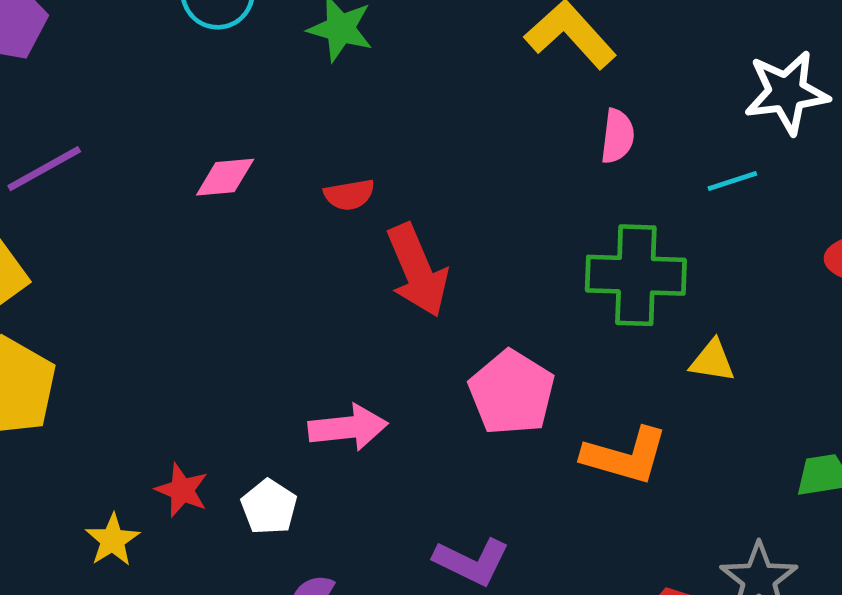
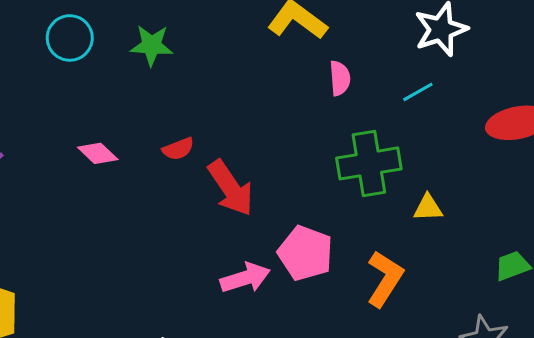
pink diamond: (225, 177) -> (98, 153), turned 60
pink arrow: (348, 427) -> (245, 278), moved
orange L-shape: (625, 456) -> (385, 279), turned -62

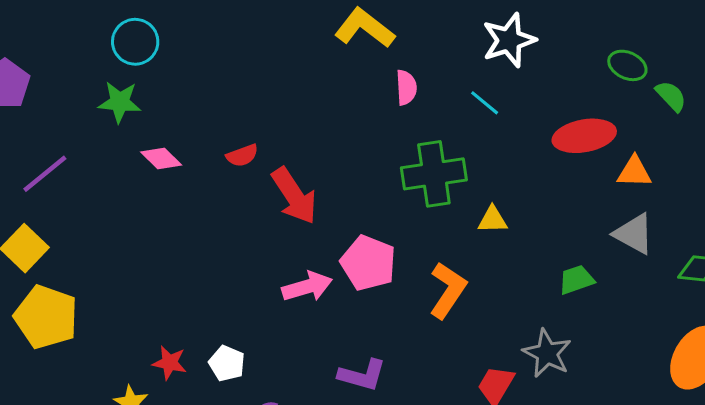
green star: (152, 45) -> (120, 102), moved
cyan line: (418, 92) -> (485, 103), turned 68

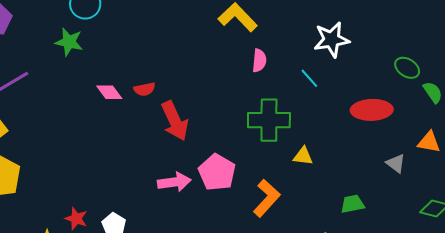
pink diamond: (161, 158) -> (109, 92), moved
orange triangle: (634, 172) -> (429, 142), moved
gray triangle: (634, 234) -> (396, 163), moved, size x0.7

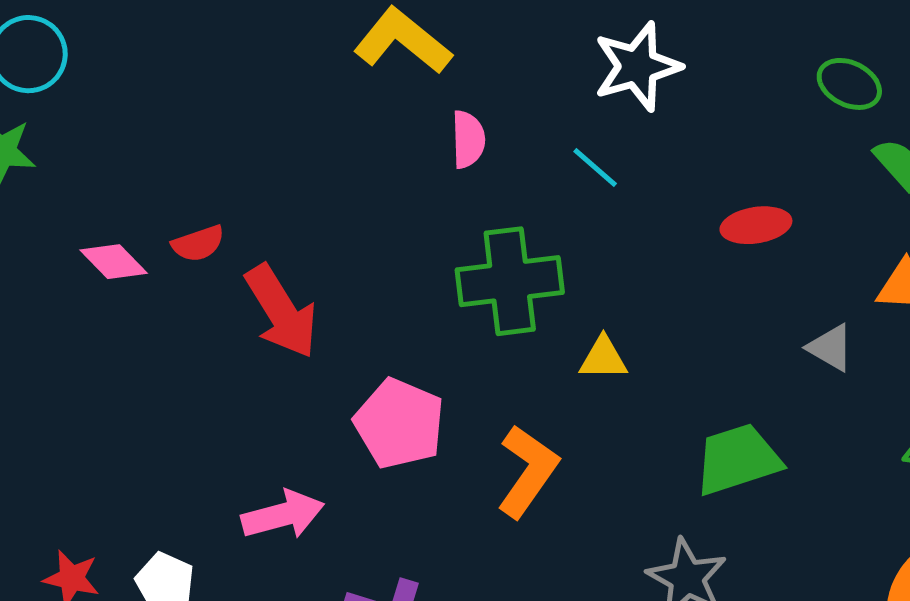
green ellipse: (407, 68) -> (849, 84), moved
red ellipse: (372, 110) -> (756, 225), size x0.7
pink arrow: (174, 182) -> (283, 515), moved
green trapezoid: (352, 204) -> (738, 459), size x1.5

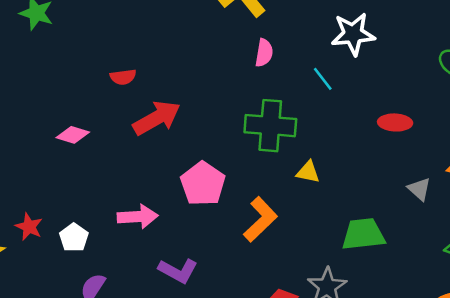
pink diamond: (114, 262) -> (73, 135), moved, turned -40
red arrow: (281, 311) -> (157, 118), turned -99

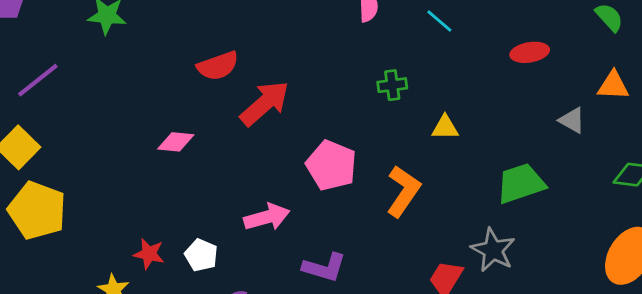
red semicircle: (123, 77) -> (218, 66), size x1.4
green cross: (270, 126) -> (392, 85), size x0.5

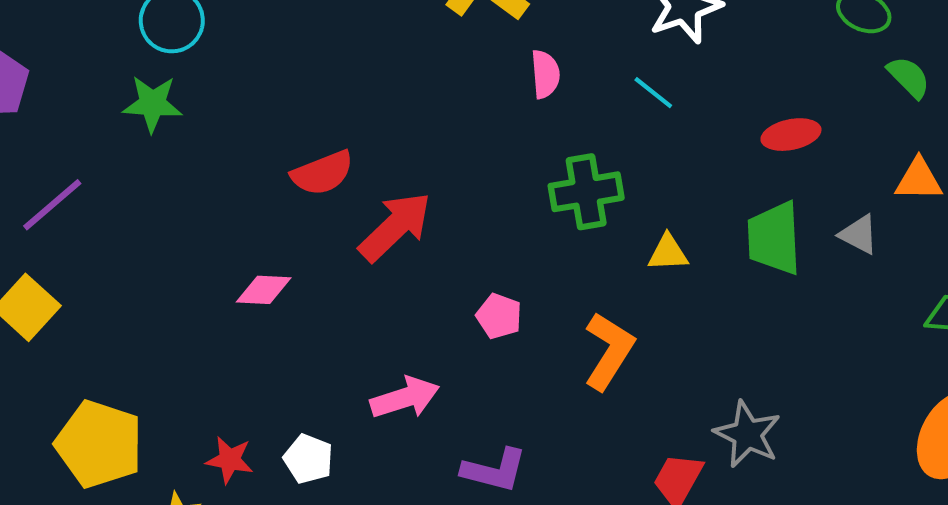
green cross: (392, 85) -> (586, 192), size x1.6
pink pentagon: (331, 165) -> (499, 316), size x0.6
green trapezoid: (521, 183) -> (774, 238), moved, turned -72
yellow pentagon: (37, 210) -> (99, 444), moved

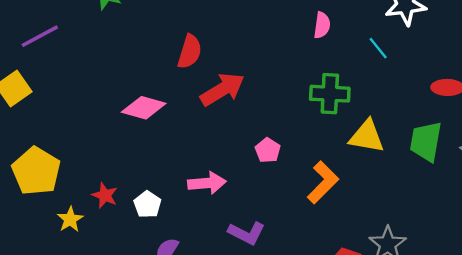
red semicircle: (322, 173) -> (190, 52), turned -64
yellow triangle: (668, 253) -> (367, 136), size x1.6
pink diamond: (264, 290) -> (144, 108), size x1.4

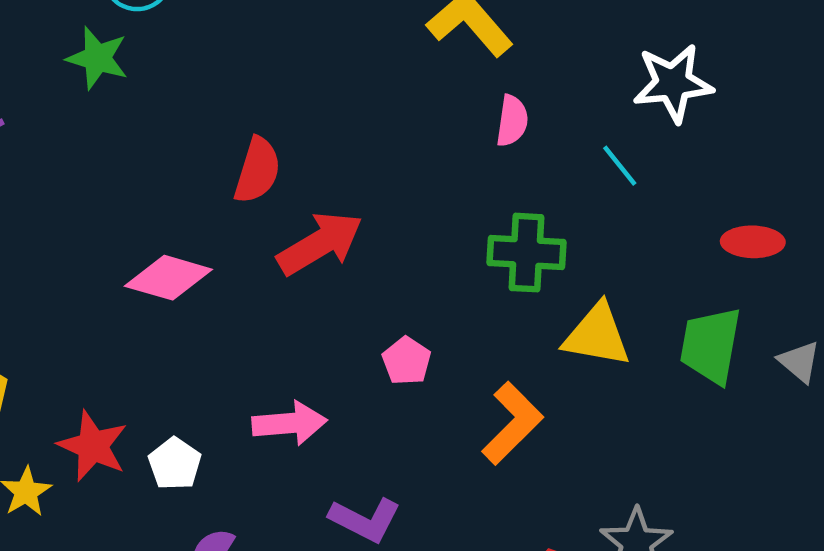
red star: (105, 195) -> (93, 446), size x1.4

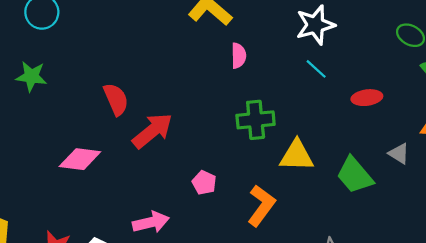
green star: (97, 58) -> (31, 76), moved
cyan line: (620, 166) -> (316, 69), moved
red semicircle: (257, 170) -> (116, 99), turned -32
green trapezoid: (711, 345) -> (355, 175), moved, turned -42

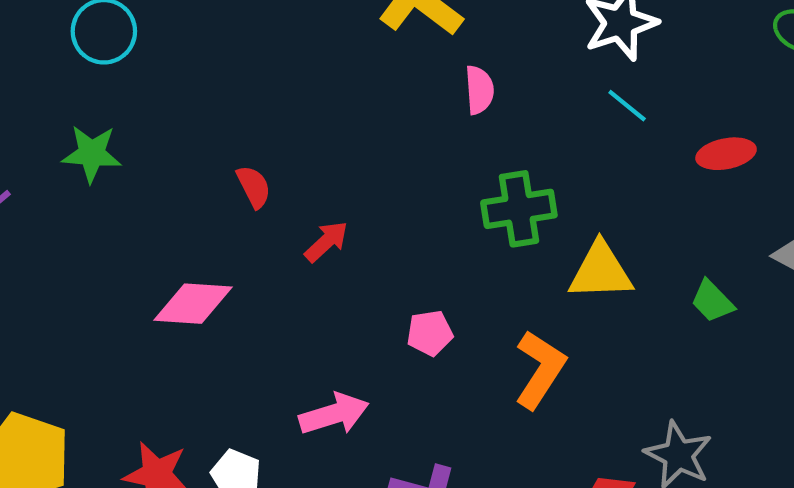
red semicircle: (116, 99) -> (254, 187), size x0.7
red arrow: (153, 131) -> (326, 242), size x0.6
green trapezoid: (355, 175) -> (712, 301), size x0.6
pink pentagon: (204, 183) -> (430, 333), turned -30

